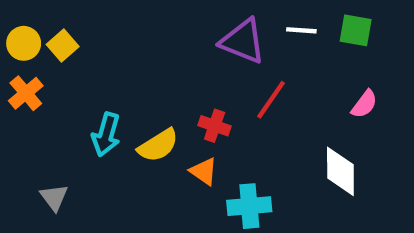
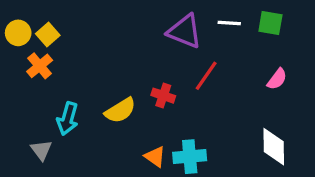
orange cross: (26, 93) -> (40, 66), moved
cyan arrow: (106, 134) -> (68, 119), moved
orange triangle: (204, 171) -> (155, 157), moved
white diamond: (340, 171) -> (274, 147), moved

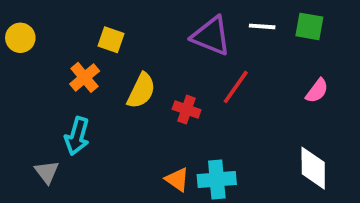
yellow square: (48, 35) -> (111, 40), moved, turned -30
orange cross: (40, 66) -> (85, 77), moved
yellow semicircle: (120, 110) -> (141, 91), moved, turned -32

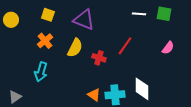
purple triangle: (211, 36) -> (84, 20), moved
yellow square: (111, 40) -> (48, 15), moved
white diamond: (313, 168) -> (142, 89), moved
gray triangle: (47, 172) -> (15, 97), moved, turned 32

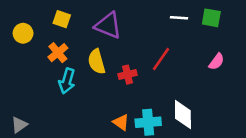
yellow circle: (11, 20) -> (23, 33), moved
yellow semicircle: (75, 48) -> (97, 62), turned 138
red cross: (99, 58) -> (128, 75), turned -32
cyan arrow: (41, 72) -> (67, 81), moved

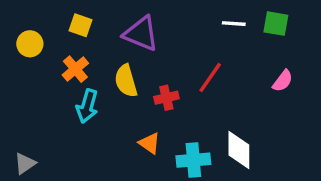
orange triangle: (121, 122) -> (150, 143), moved

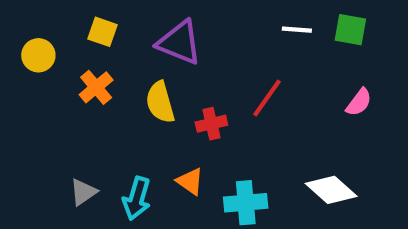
cyan arrow: (87, 106) -> (137, 198), moved
white diamond: (239, 150) -> (331, 190), moved, turned -48
gray triangle: (25, 163) -> (83, 192), moved

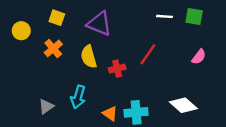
orange triangle: (190, 181) -> (110, 114), moved
cyan arrow: (137, 198) -> (78, 97), moved

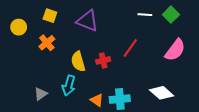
green square: (194, 16) -> (171, 15), turned 35
yellow semicircle: (89, 57) -> (78, 62), moved
pink semicircle: (199, 57) -> (175, 50), size x1.6

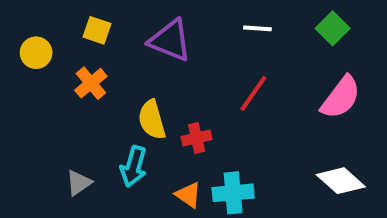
white line: (145, 15) -> (257, 28), moved
red cross: (103, 60) -> (197, 138), moved
white diamond: (162, 93) -> (341, 181), moved

